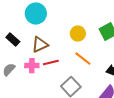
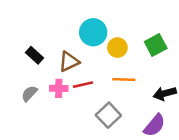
cyan circle: (36, 14) -> (93, 32), moved
orange line: (83, 59) -> (124, 79), turned -36

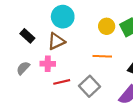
cyan circle: (93, 32) -> (63, 17), moved
yellow circle: (117, 48) -> (107, 26), moved
red line: (83, 85) -> (62, 82), moved

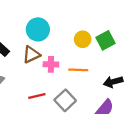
pink cross: (48, 64) -> (51, 64), moved

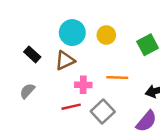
yellow circle: (83, 39) -> (106, 35), moved
pink cross: (51, 64) -> (83, 85), moved

